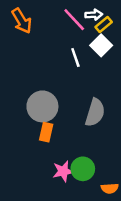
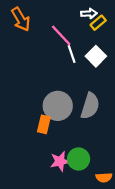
pink line: (74, 20) -> (61, 35), moved
white square: (101, 45) -> (96, 56), moved
gray circle: (42, 106) -> (58, 106), moved

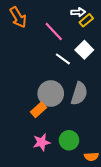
white line: (72, 54) -> (63, 59), moved, turned -35
orange rectangle: (44, 124) -> (39, 110), turned 35
pink star: (60, 161) -> (42, 142), moved

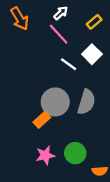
white arrow: (78, 12) -> (61, 13), moved, turned -40

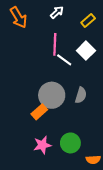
pink line: (59, 34) -> (55, 44), moved, turned 45
gray semicircle: (86, 102) -> (81, 95), size x0.7

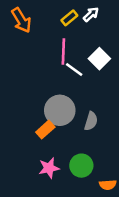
white arrow: (57, 12) -> (91, 14), moved
yellow rectangle: (88, 21) -> (69, 18), moved
gray semicircle: (81, 95) -> (91, 121), moved

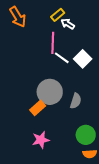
white arrow: (91, 14) -> (68, 24), moved, turned -104
white square: (99, 59) -> (83, 59), moved
green circle: (81, 166) -> (86, 135), moved

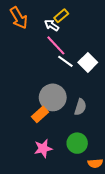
white arrow: (68, 24) -> (52, 25), moved
pink line: (53, 43) -> (56, 45), turned -45
green circle: (86, 135) -> (77, 143), moved

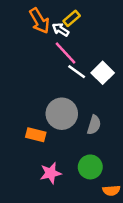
orange arrow: (19, 18) -> (39, 21), moved
orange rectangle: (40, 114) -> (36, 135), moved, turned 56

